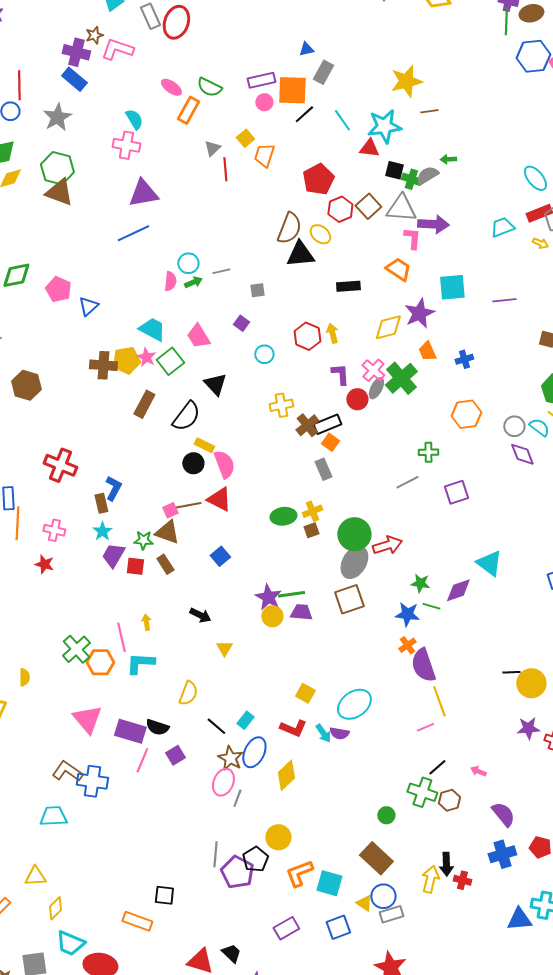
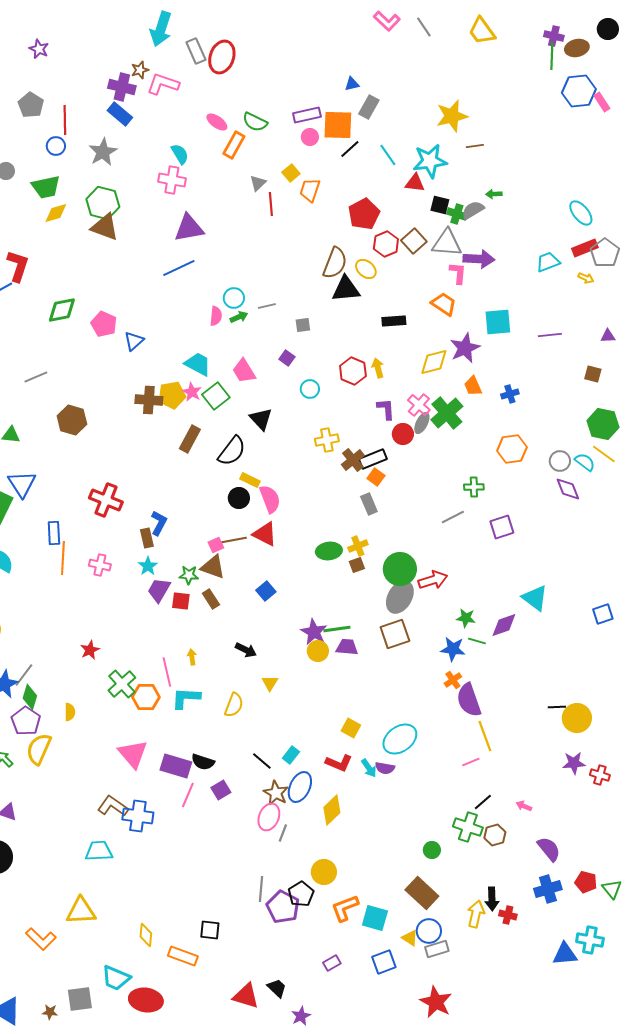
red star: (44, 564) -> (90, 650), moved, turned 30
yellow semicircle: (188, 693) -> (234, 705), moved
yellow triangle: (35, 876) -> (81, 911), size x1.4
yellow diamond: (55, 908) -> (146, 935), moved, turned -40
purple rectangle: (286, 928) -> (332, 963), size x0.7

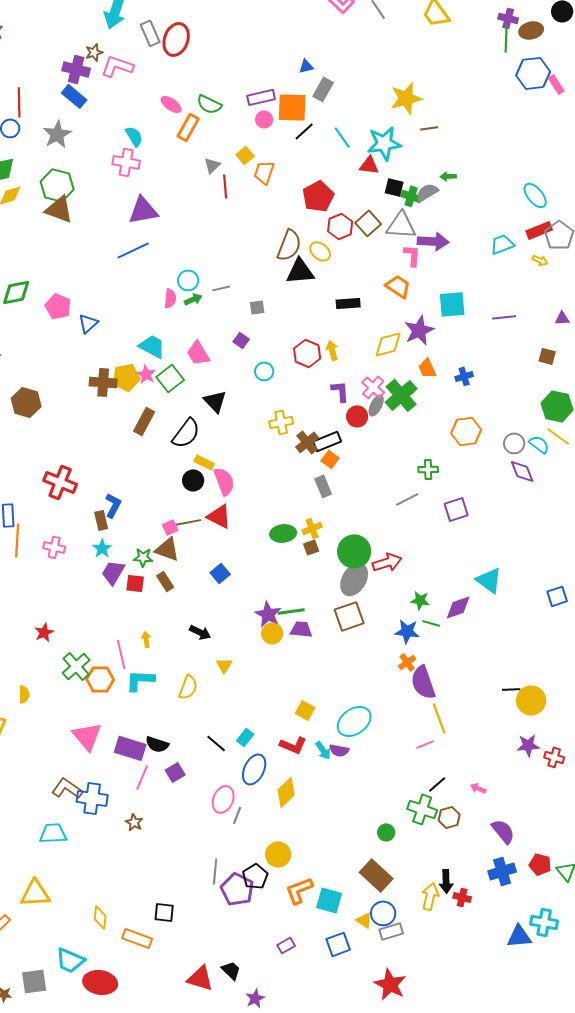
brown star: (276, 793) -> (134, 822), moved, size x0.7

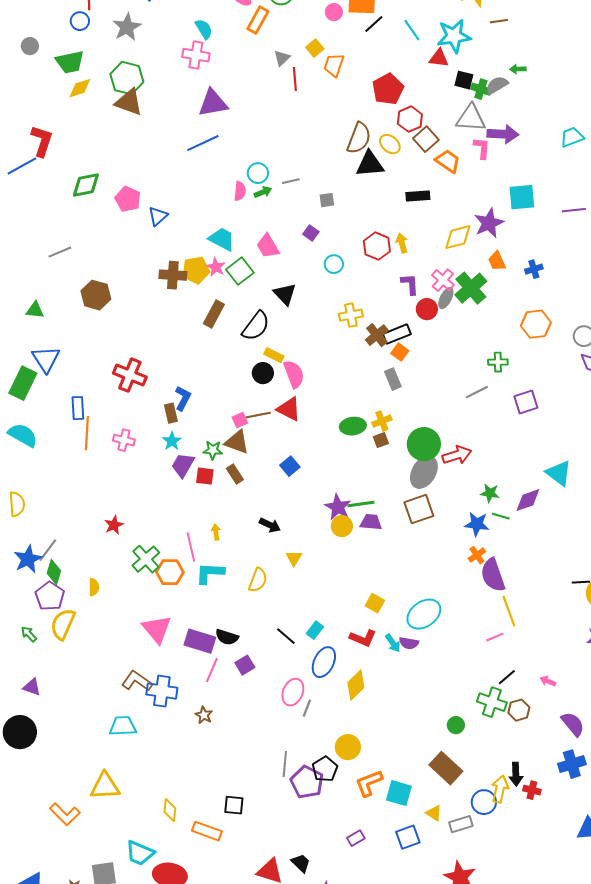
brown square: (368, 223) -> (426, 139), moved
orange trapezoid: (398, 286) -> (448, 161), moved
blue circle: (383, 913) -> (484, 802), moved

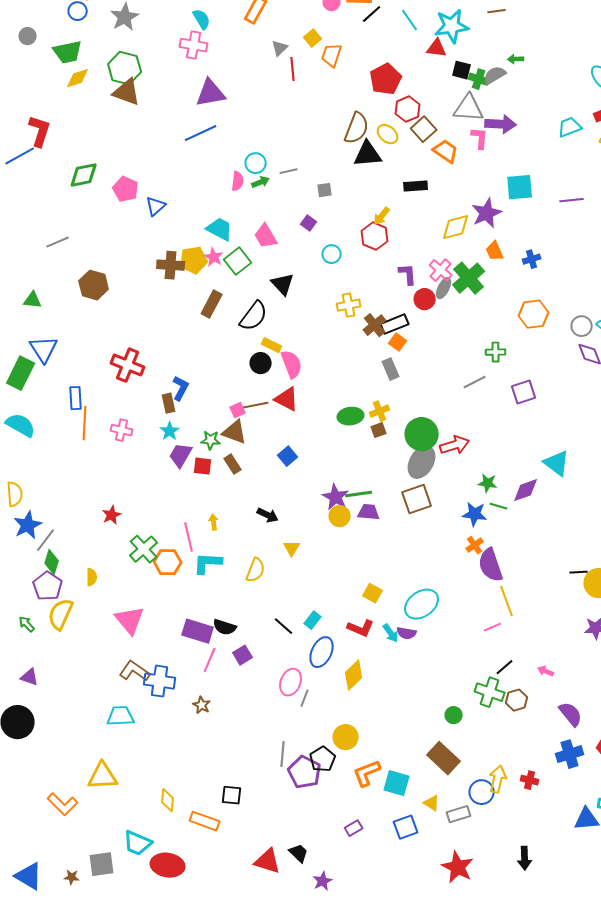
yellow arrow: (402, 243) -> (382, 216), moved, turned -126
blue star: (28, 559) -> (28, 525), moved
pink triangle: (157, 629) -> (130, 620), moved
black arrow: (516, 774) -> (525, 858), moved

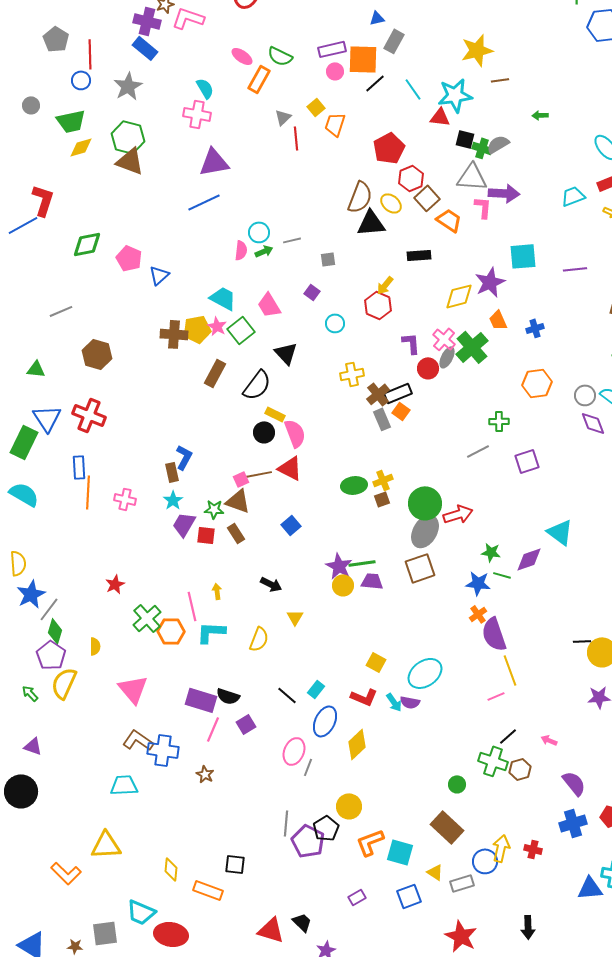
green arrow: (516, 59) -> (540, 115), moved
red cross: (128, 365) -> (89, 415), moved
gray rectangle: (391, 369) -> (382, 419), moved

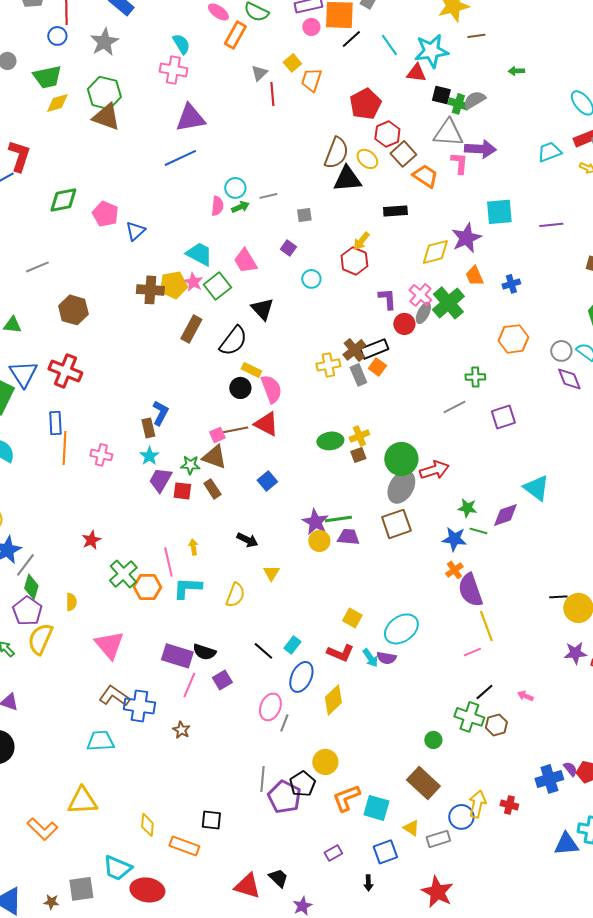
yellow cross: (352, 374) -> (328, 365), moved
purple semicircle: (574, 783) -> (570, 769), moved, size x0.6
black arrow: (528, 927) -> (368, 883), moved, size x0.7

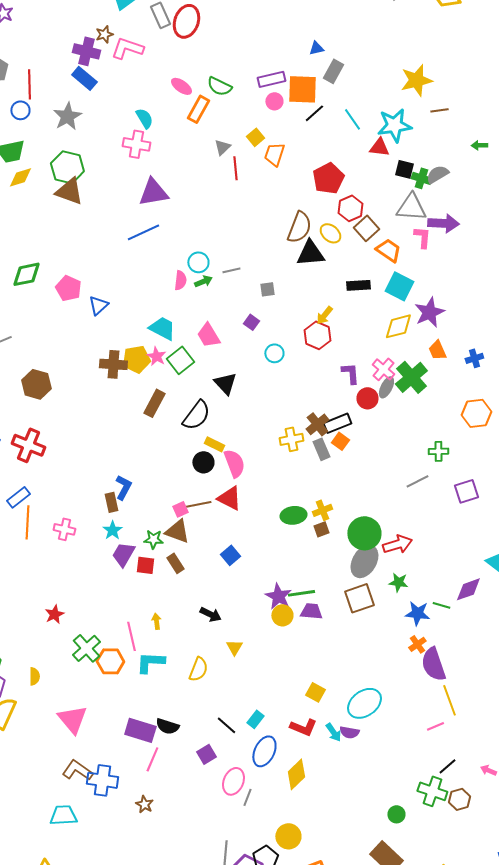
cyan square: (499, 212) -> (399, 286), moved, turned 32
blue rectangle: (55, 423) -> (18, 497), turned 55
green star: (467, 508) -> (398, 582), moved
purple square: (222, 680) -> (206, 754), moved

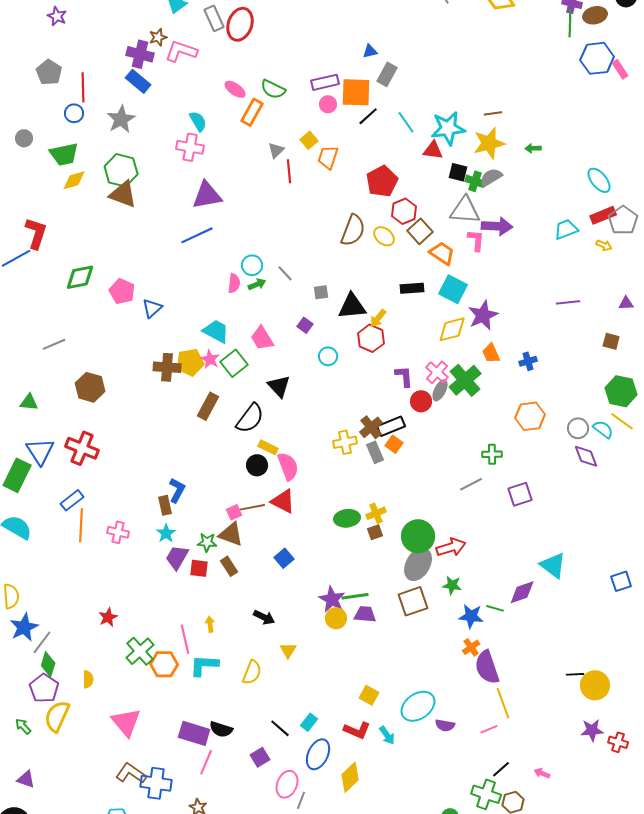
yellow star: (416, 80) -> (489, 143), moved
black triangle: (310, 253) -> (352, 306), moved
gray line: (231, 270) -> (285, 273), turned 60
purple semicircle: (349, 732) -> (445, 725), moved

